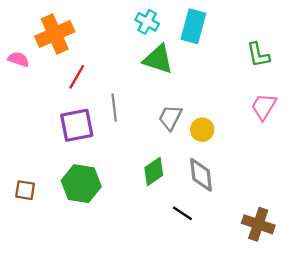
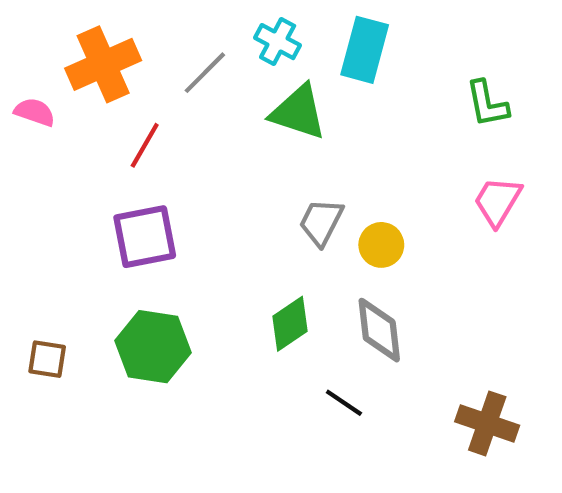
gray line: (114, 108) -> (205, 73), moved, turned 52

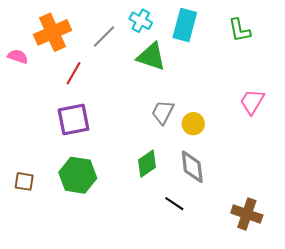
green L-shape: (487, 104) -> (239, 30), moved

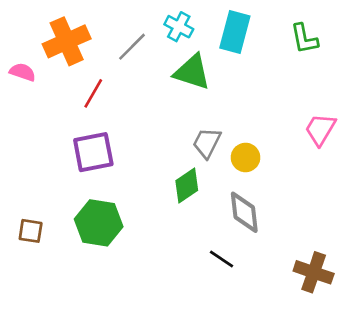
green diamond: (147, 164) -> (187, 186), moved

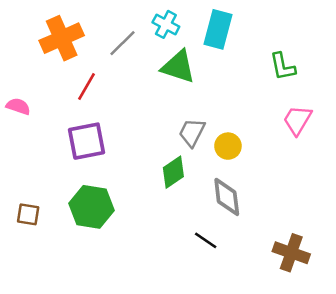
green L-shape: (304, 39) -> (283, 67), moved
pink semicircle: (23, 72) -> (18, 106), moved

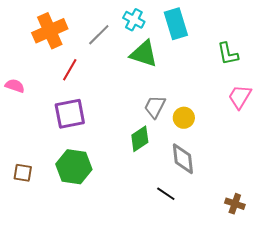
cyan rectangle: (218, 29) -> (176, 24), turned -32
brown cross: (291, 253) -> (235, 204), size x0.7

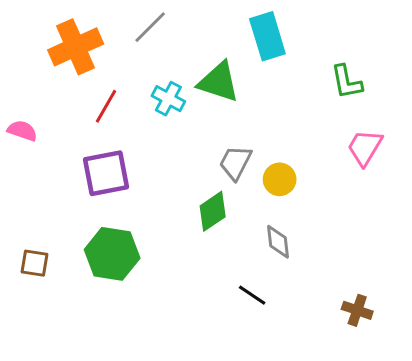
cyan cross: (134, 20) -> (168, 99), moved
gray line: (99, 35) -> (150, 27), moved
gray diamond: (183, 159) -> (278, 242), size x0.7

